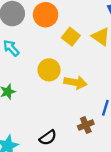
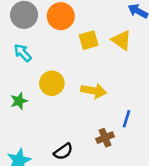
yellow square: (71, 37) -> (89, 40), turned 36
yellow circle: (49, 70) -> (52, 83), moved

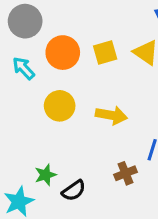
orange circle: (61, 16) -> (63, 53), moved
green star: (19, 101) -> (46, 175), moved

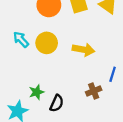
cyan arrow: (24, 68) -> (21, 40), moved
black semicircle: (74, 191) -> (57, 103), turned -30

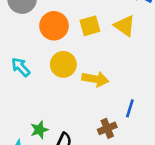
yellow circle: (47, 43) -> (63, 64), moved

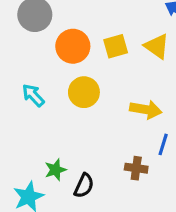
yellow arrow: (95, 79) -> (146, 110), moved
brown cross: (107, 128) -> (136, 168), turned 30

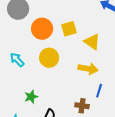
yellow triangle: (157, 46) -> (92, 42), moved
green star: (55, 170) -> (31, 97), moved

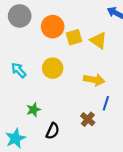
orange circle: (42, 29) -> (53, 27), moved
yellow triangle: (92, 42) -> (98, 40), moved
brown cross: (82, 106) -> (88, 119), turned 32

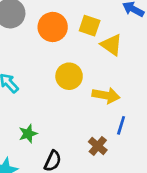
yellow square: (74, 37) -> (90, 26), moved, turned 35
yellow circle: (53, 68) -> (69, 76), moved

